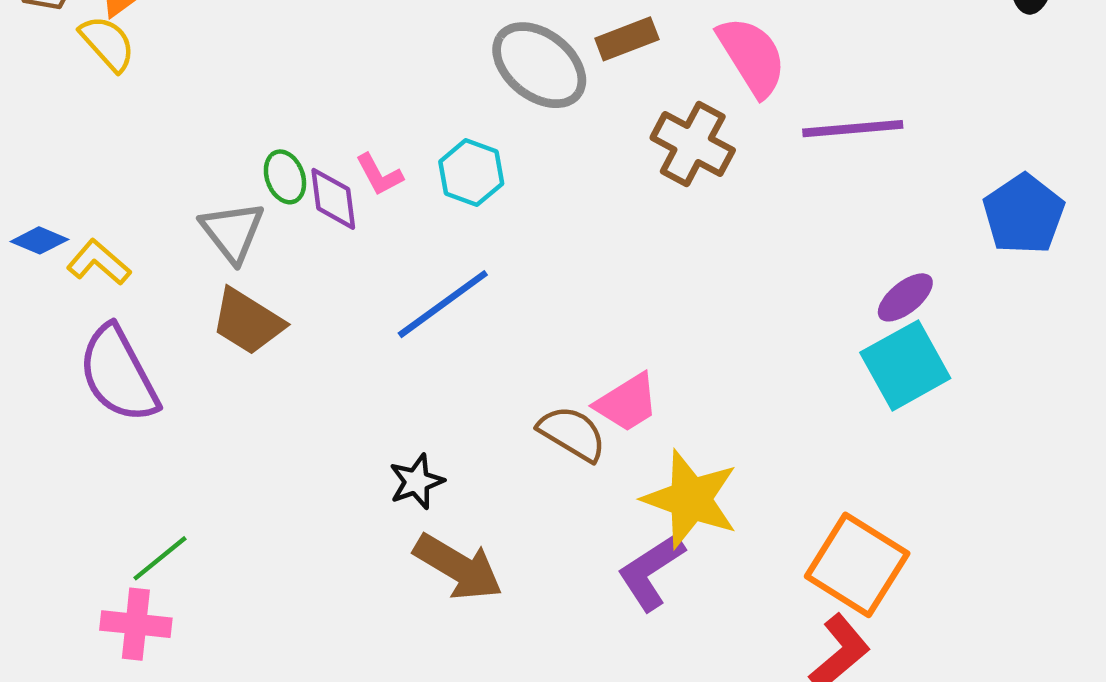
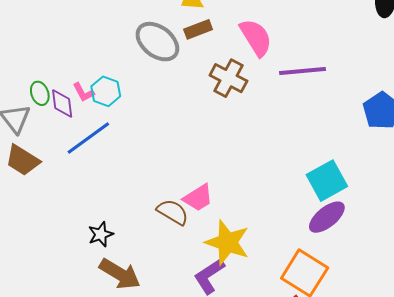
cyan hexagon: (471, 173) -> (106, 91), moved
purple ellipse: (905, 297) -> (327, 217), moved, size x1.4
blue line: (443, 304) -> (88, 138), moved

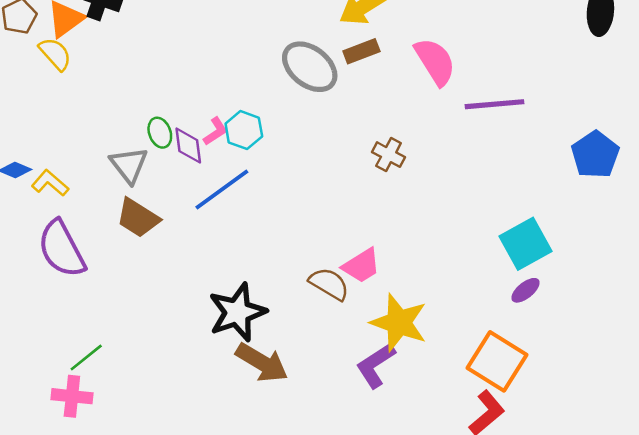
brown cross: (228, 78) -> (389, 155), moved, size x0.7
pink L-shape: (83, 92) -> (215, 131), turned -95
purple ellipse: (327, 217) -> (525, 290), size x0.6
black star: (101, 234) -> (237, 312), size x1.8

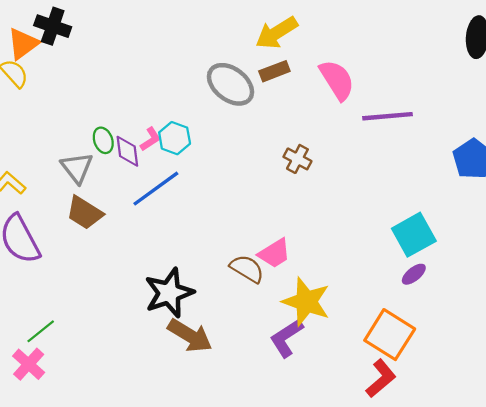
pink cross: (72, 396) -> (29, 364), turned 36

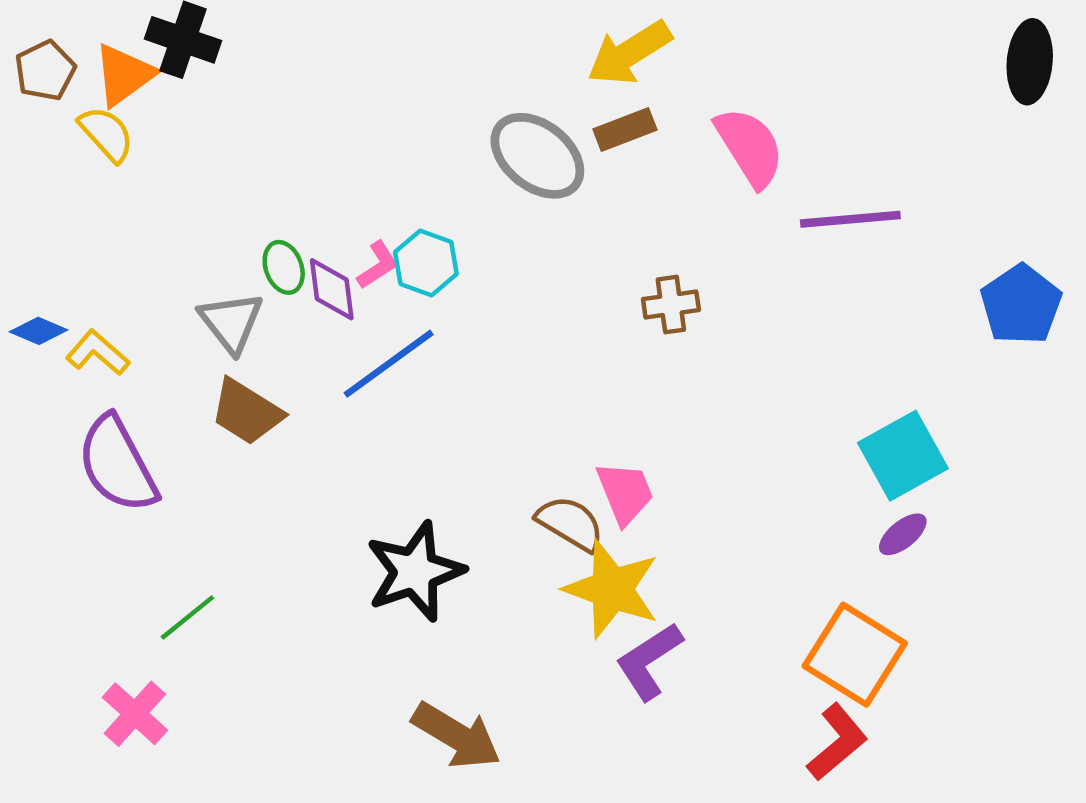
brown cross: (297, 159) -> (671, 305), turned -36
pink trapezoid: (274, 253) -> (625, 493), turned -80
yellow star: (306, 302) -> (612, 589), moved
green line: (41, 331) -> (187, 617), moved
brown arrow: (190, 336) -> (456, 736), moved

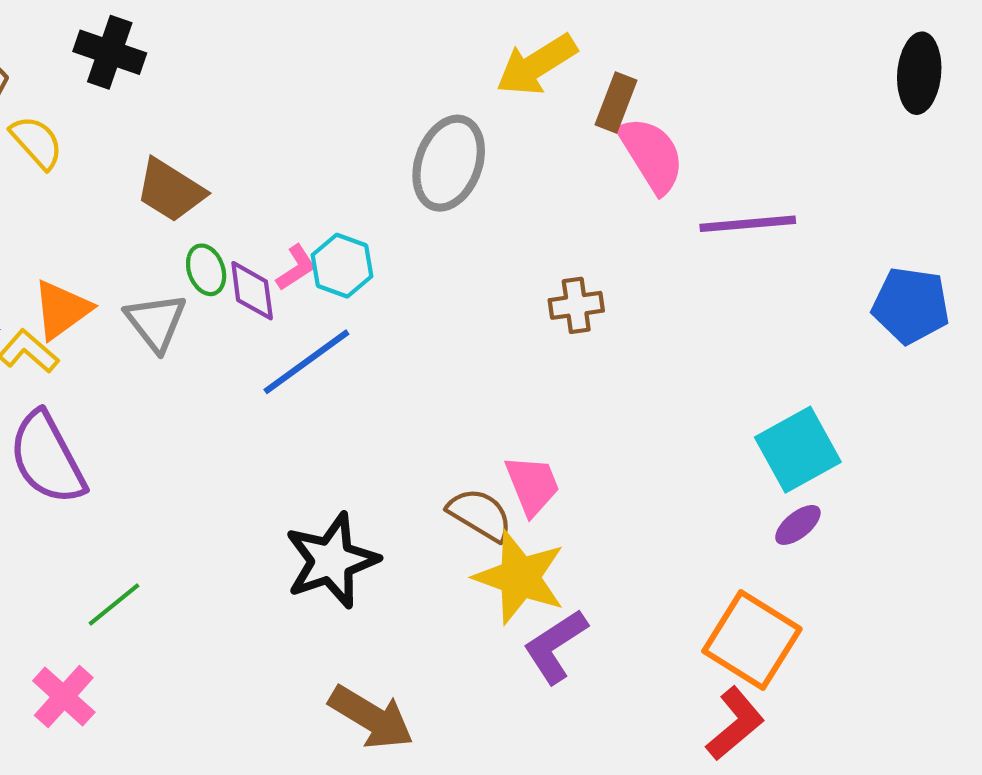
orange triangle: (124, 75) -> (62, 310), moved
brown rectangle: (625, 130) -> (616, 102), moved, turned -48
gray ellipse: (537, 156) -> (449, 163), turned 72
blue pentagon: (1021, 305) -> (911, 305), turned -30
brown trapezoid: (246, 412) -> (170, 190), moved

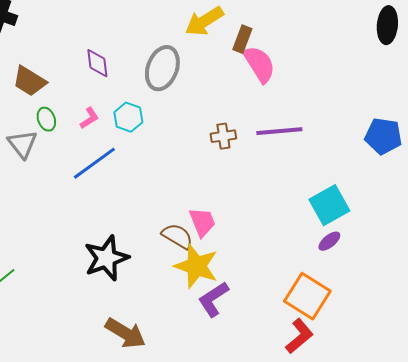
purple line: (748, 224) -> (279, 131), moved
cyan hexagon: (342, 266) -> (128, 117), moved
purple diamond: (252, 291) -> (97, 63), moved

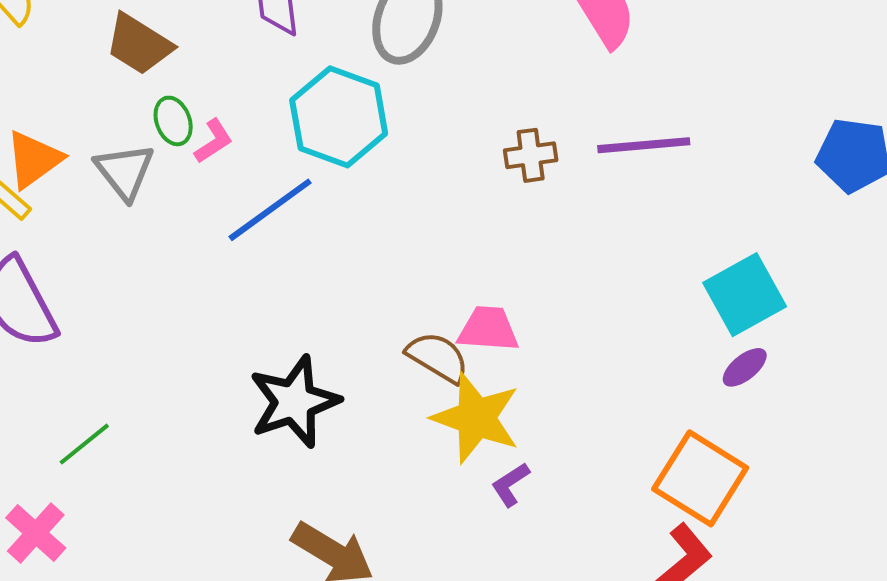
cyan hexagon: (128, 117) -> (339, 117), size x1.6
pink L-shape: (89, 118) -> (214, 141), moved
pink trapezoid: (202, 222) -> (488, 329), turned -64
purple L-shape: (213, 299) -> (510, 484), size x0.6

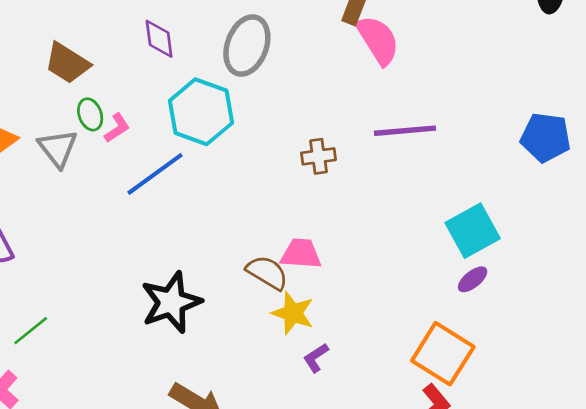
brown cross: (531, 155) -> (319, 156), moved
yellow star: (476, 418) -> (293, 313), size x0.7

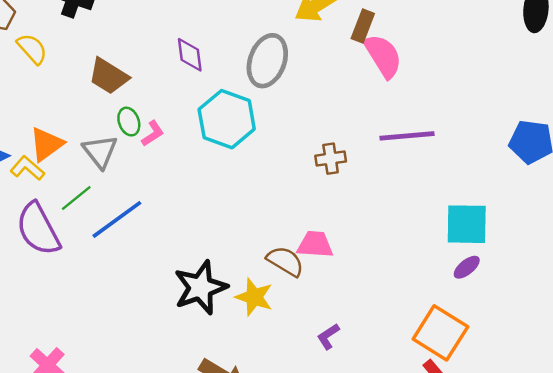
blue line: (155, 174) -> (117, 219), moved
cyan square: (473, 231) -> (467, 224), turned 30
yellow star: (293, 313) -> (254, 297), moved
green line: (31, 331) -> (76, 198), moved

